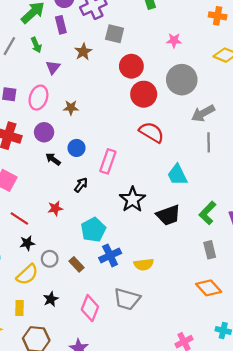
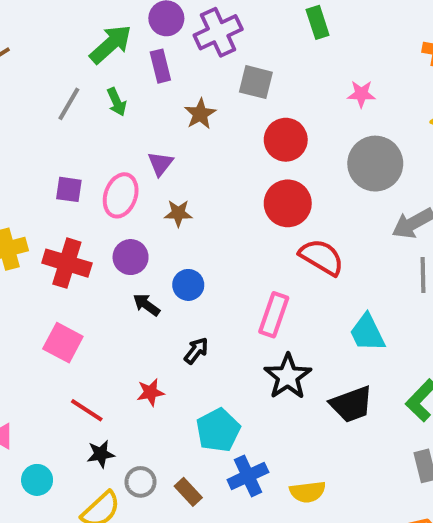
purple triangle: (53, 67) -> (160, 164), moved
red circle: (144, 94) -> (288, 203), moved
pink rectangle: (108, 161) -> (274, 315), moved

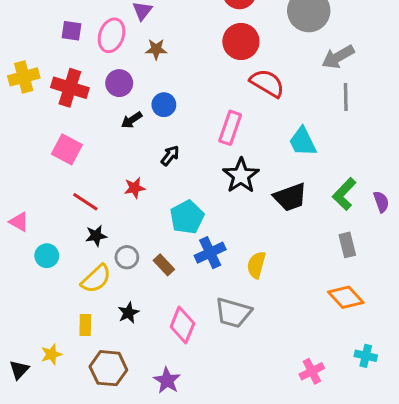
black arrow: (146, 305) -> (132, 120), turned -70
yellow semicircle: (308, 492) -> (256, 265), turned 112

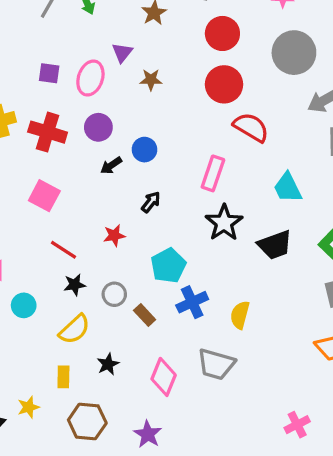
brown star: (156, 49) -> (151, 80), moved
gray circle: (127, 257) -> (114, 294), moved

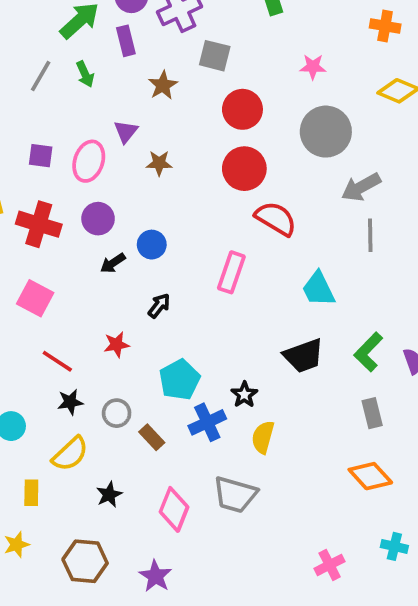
black star: (224, 223) -> (244, 395), moved, size x0.6
yellow rectangle: (63, 377) -> (31, 493), moved

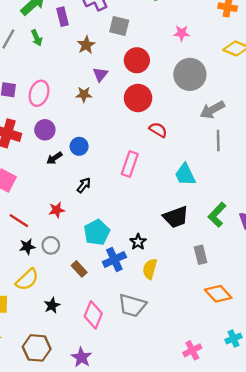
purple triangle: (126, 132) -> (100, 74), moved
red semicircle: (276, 219) -> (158, 130), size x0.7
gray circle: (117, 413) -> (51, 245), moved
gray rectangle: (372, 413) -> (201, 255), moved
cyan cross: (394, 546) -> (234, 338), turned -35

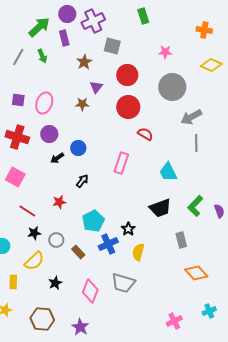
gray circle: (51, 245) -> (56, 240), moved

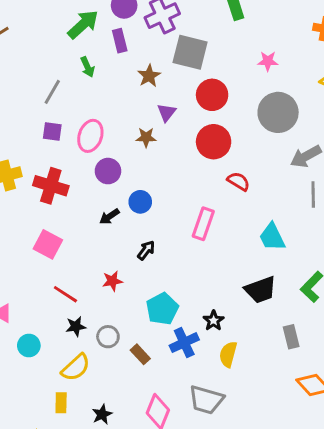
gray square: (112, 46) -> (190, 52), size x1.4
gray line: (18, 57) -> (52, 92), moved
purple circle: (49, 134) -> (108, 171), moved
yellow rectangle: (13, 282) -> (61, 403), moved
black star: (55, 283) -> (102, 414), moved

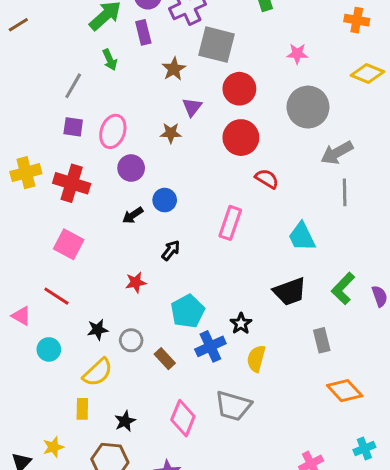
red line: (65, 294) -> (56, 296), moved

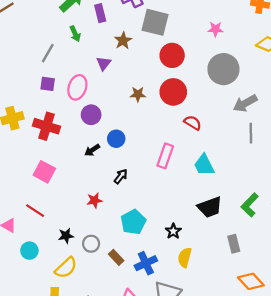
purple triangle: (192, 107) -> (104, 63), moved
brown star: (171, 133) -> (138, 94), moved
cyan trapezoid: (302, 237) -> (204, 165), moved
blue cross: (210, 346) -> (146, 263), moved

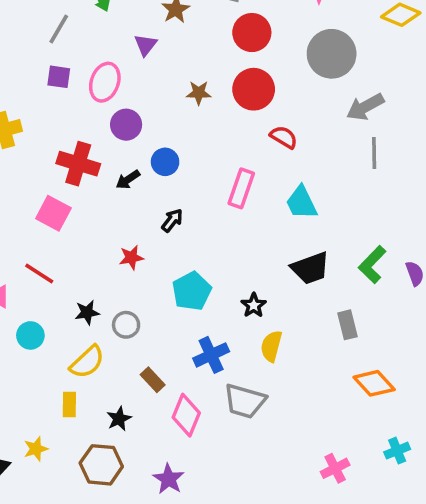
red cross: (47, 126) -> (78, 164), moved
brown rectangle: (116, 257) -> (153, 380), moved

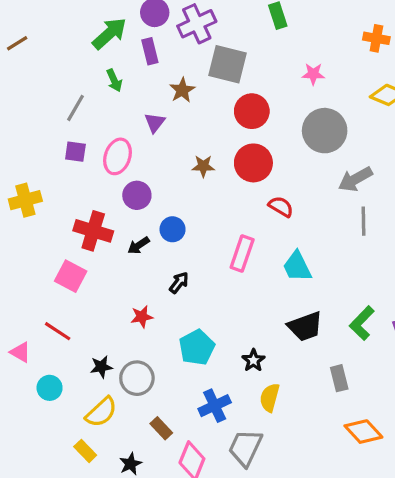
gray circle: (126, 325) -> (137, 378), size x1.4
gray trapezoid: (245, 401) -> (245, 448), turned 99
yellow rectangle: (69, 405) -> (85, 451), turned -45

